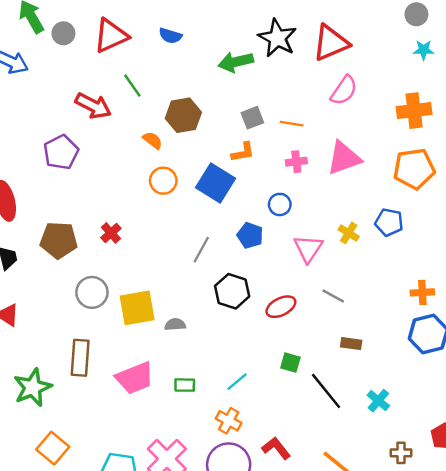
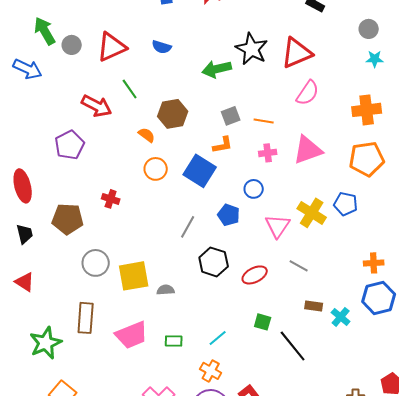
red cross: (111, 233) -> (111, 199), moved, turned -30
yellow cross: (349, 233) -> (312, 213), size x1.6
cyan cross: (378, 401) -> (341, 317), moved

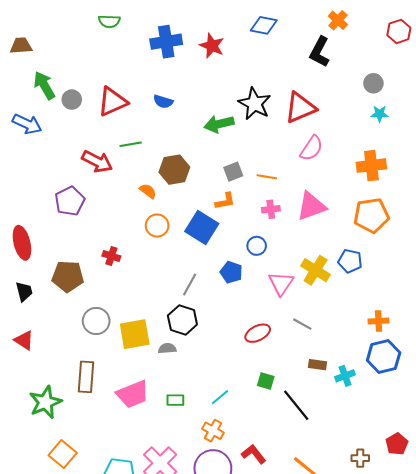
green line: (130, 89) -> (131, 144), turned -65
black hexagon: (214, 262) -> (182, 320), moved
cyan cross: (341, 317) -> (345, 376), turned 30

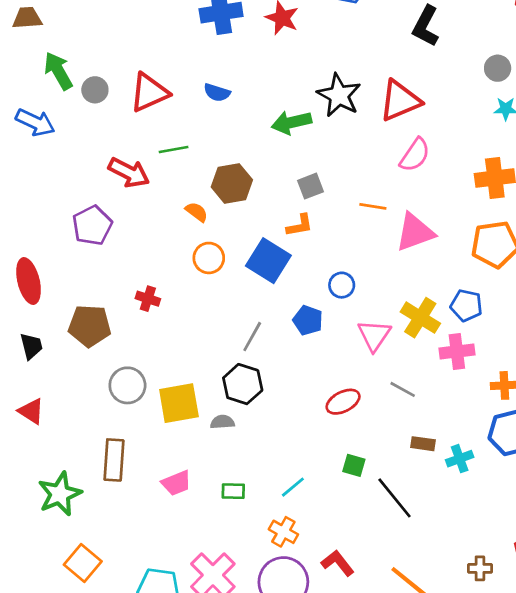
orange line: (267, 177) -> (373, 206), moved
pink cross: (271, 209) -> (457, 352), moved, size x1.4
pink trapezoid: (133, 394) -> (176, 483), size x0.7

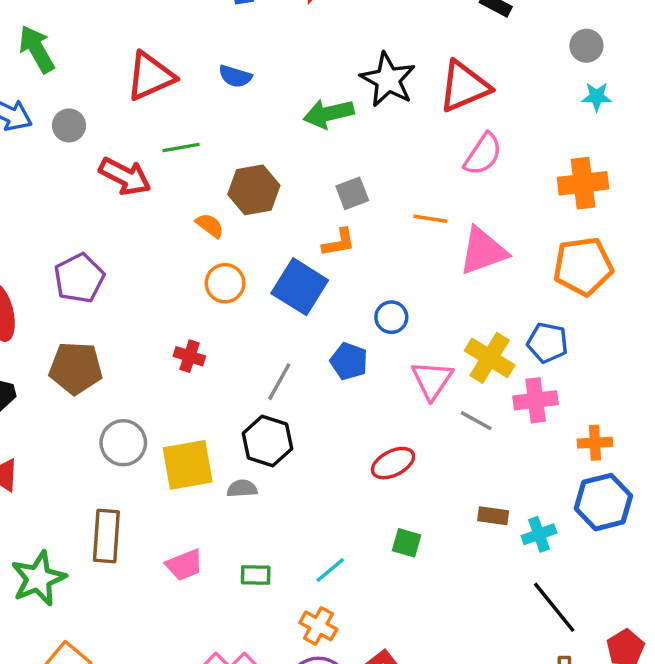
gray circle: (95, 90) -> (69, 125), moved
purple pentagon: (92, 225) -> (79, 278), moved
red cross: (148, 299) -> (189, 356), moved
gray line: (403, 389) -> (476, 421), moved
black line: (395, 498) -> (554, 607), moved

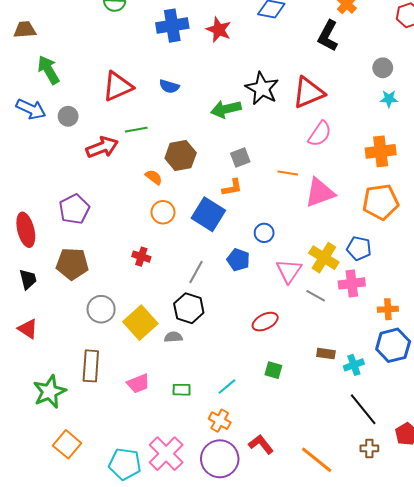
red arrow: (125, 176) -> (102, 147), turned -48
yellow square: (188, 465) -> (140, 323), turned -32

